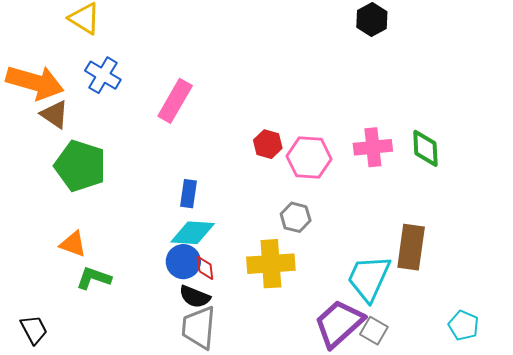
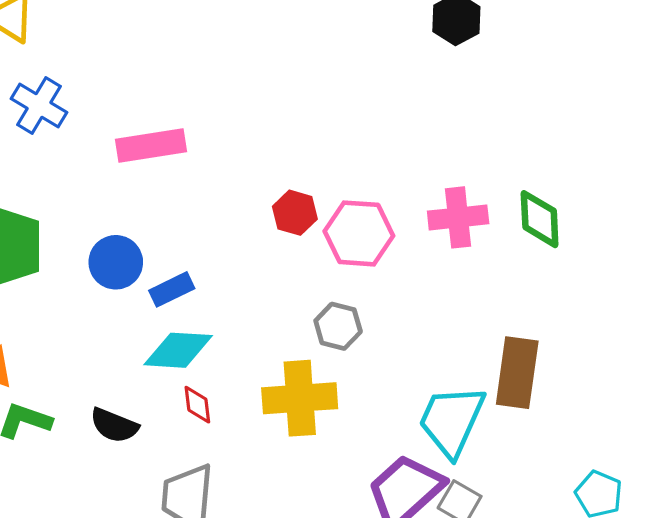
pink rectangle: (175, 101) -> (151, 146), turned 51
blue rectangle: (188, 194) -> (172, 289), turned 56
blue circle: (183, 262) -> (116, 262), moved
black semicircle: (195, 297) -> (114, 425), moved

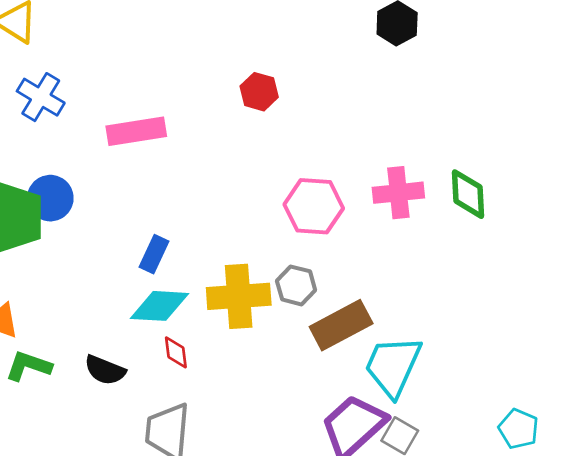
red hexagon: (295, 213) -> (259, 92), moved
blue circle: (116, 262) -> (50, 198), moved
blue rectangle: (172, 289) -> (154, 254), turned -39
brown rectangle: (517, 373) -> (341, 325), moved, turned 54
yellow cross: (300, 398) -> (239, 296), moved

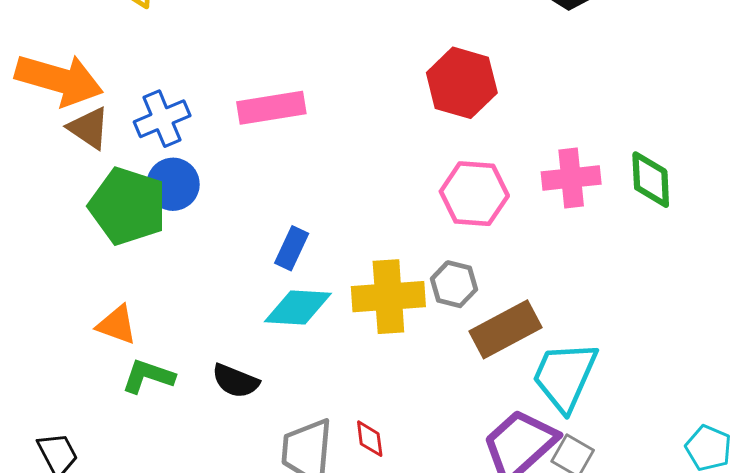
red hexagon: (259, 92) -> (462, 83), moved, size x1.6
blue cross: (41, 97) -> (162, 119), moved, turned 36
red diamond: (176, 352) -> (370, 439), moved

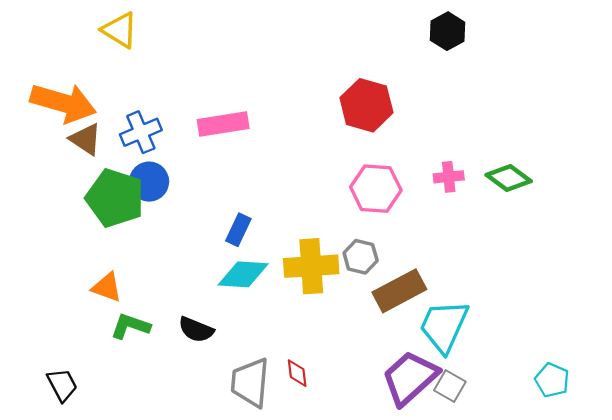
pink cross: (571, 178) -> (449, 177), size x0.7
green diamond: (651, 180) -> (509, 178), turned -51

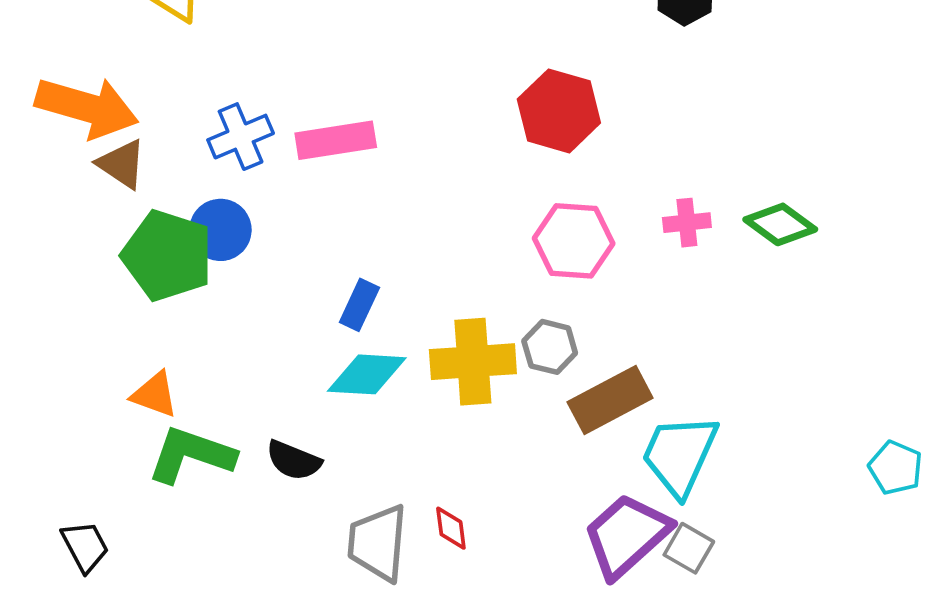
blue cross: (141, 132) -> (241, 137), moved
green L-shape: (130, 326) -> (191, 455), size x1.4
cyan pentagon: (552, 380) -> (895, 468), moved

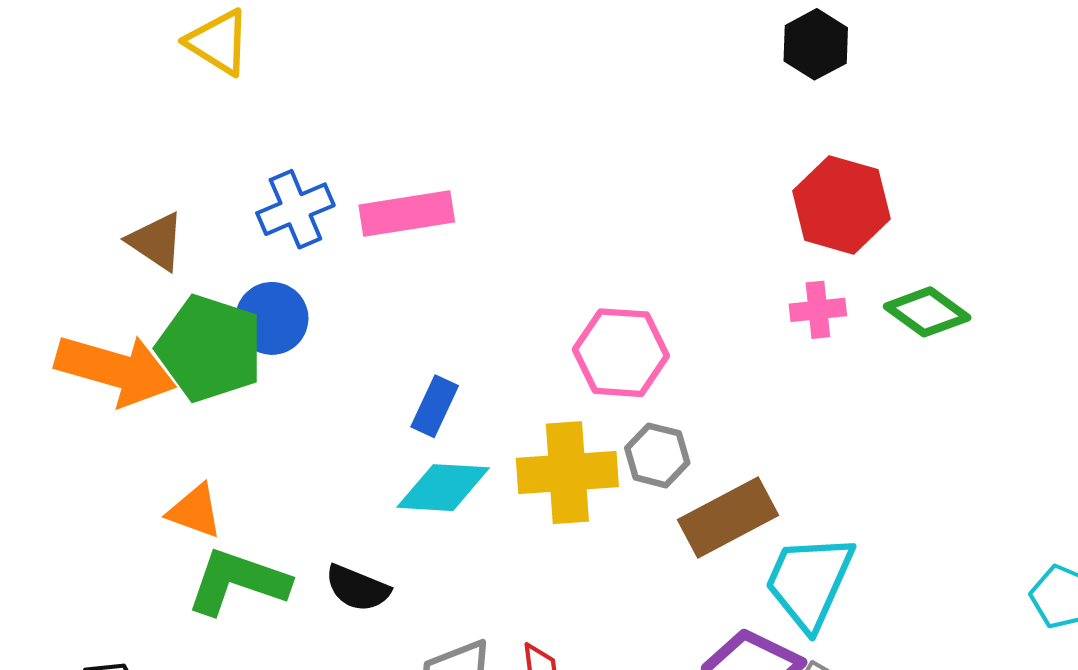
orange arrow: (87, 107) -> (116, 370), moved
red hexagon: (559, 111) -> (841, 205), moved
pink hexagon: (574, 241) -> (621, 353), moved

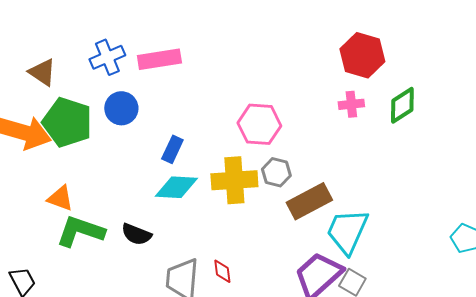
green diamond: (927, 312) -> (402, 105), turned -69
blue circle: (272, 318) -> (121, 108), moved

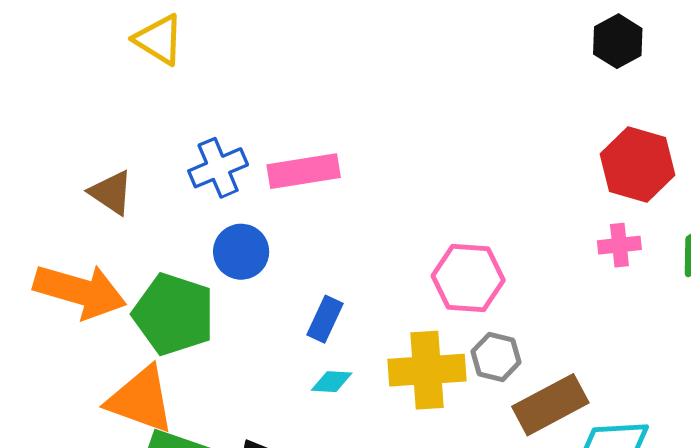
green pentagon: (67, 122) -> (174, 314), moved
cyan diamond: (176, 187) -> (332, 382), size x0.6
orange triangle: (60, 198) -> (141, 400), size x1.6

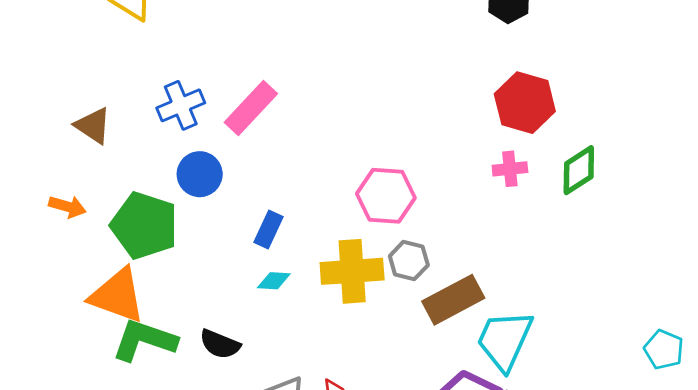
pink rectangle: (304, 171) -> (251, 108), turned -38
orange arrow: (80, 291) -> (67, 207), size x0.5

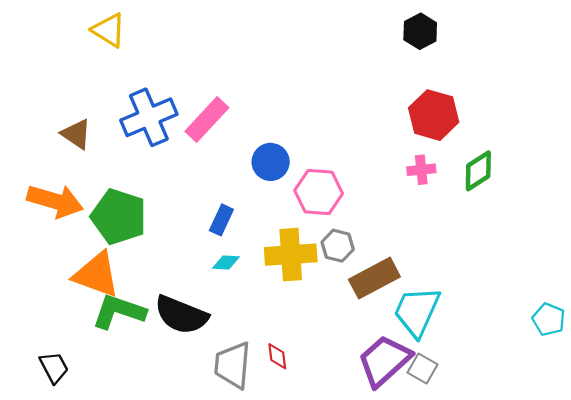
blue cross: (181, 105) -> (149, 117), size x1.4
blue circle: (200, 174) -> (271, 162), moved
orange arrow: (67, 207) -> (55, 201), size x1.8
black semicircle: (220, 344) -> (181, 315), size x1.6

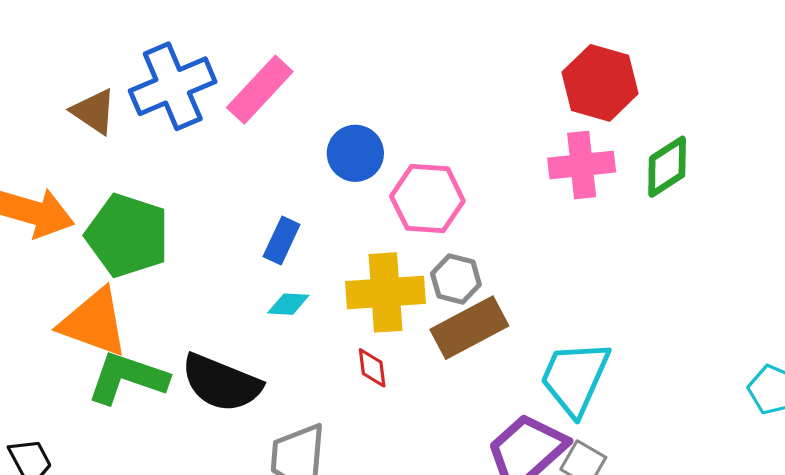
brown triangle: (76, 134) -> (94, 111), moved
pink cross: (421, 170) -> (582, 165), size x1.5
brown rectangle: (374, 278) -> (469, 328), moved
red diamond: (277, 356) -> (372, 368), moved

